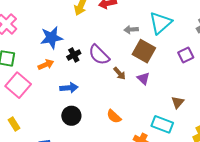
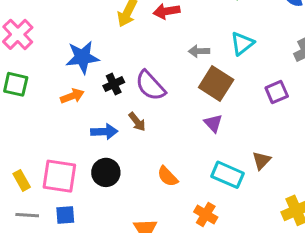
cyan triangle: (160, 23) -> (242, 43), size x0.7
brown arrow: (119, 73) -> (137, 122), moved
pink square: (18, 85) -> (59, 176), moved, turned -35
cyan rectangle: (162, 124) -> (227, 175), moved

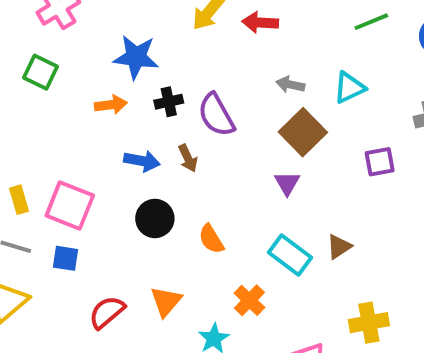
black circle: (106, 172) -> (155, 218), moved

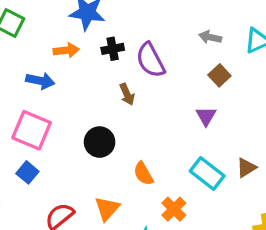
brown square: (303, 132) -> (219, 75), size x0.6
blue arrow: (142, 161) -> (40, 81), moved
orange semicircle: (211, 239) -> (143, 174), moved
blue square: (66, 258) -> (27, 172), turned 30

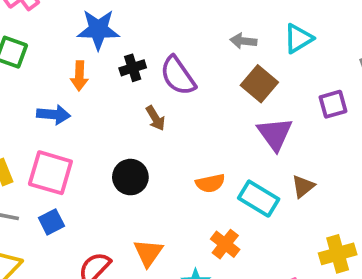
orange arrow: (66, 50) -> (79, 76), turned 105
brown square: (219, 75) -> (259, 84), size x1.4
purple triangle: (206, 116) -> (275, 134), moved, size x1.5
blue square: (27, 172) -> (51, 222), turned 30
orange semicircle: (143, 174) -> (210, 183), moved, turned -65

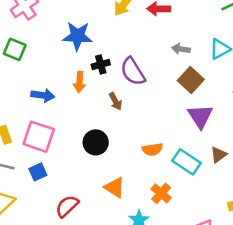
orange arrow: (79, 76) -> (79, 82), moved
orange triangle: (148, 253) -> (115, 187), moved, turned -35

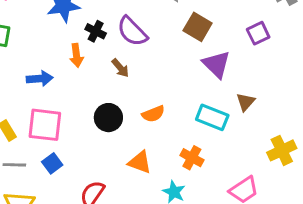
black cross: (101, 65) -> (96, 31), turned -36
orange semicircle: (152, 149) -> (153, 114), moved

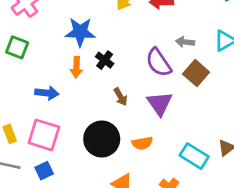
purple semicircle: (132, 31) -> (159, 62), moved
orange arrow: (76, 55) -> (76, 67), moved
purple triangle: (216, 64) -> (160, 103), moved
black circle: (108, 118) -> (102, 139), size x1.4

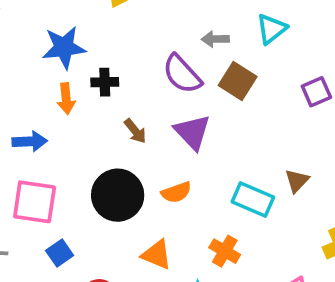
black cross: (105, 60) -> (105, 82), turned -30
blue square: (44, 171) -> (60, 253), moved

